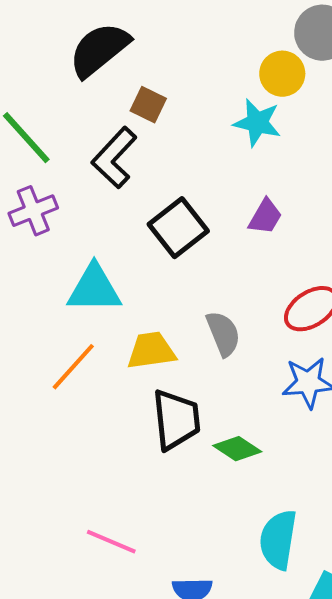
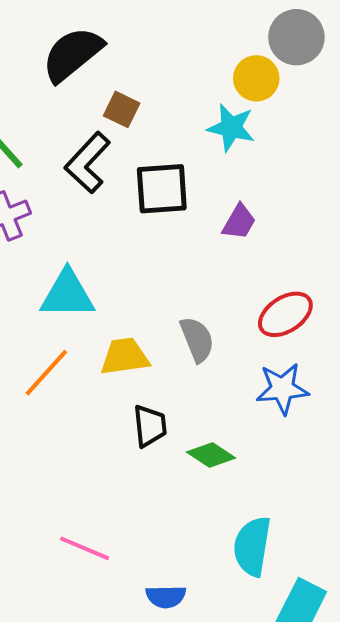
black square: (178, 228) -> (162, 189), moved, turned 34
black trapezoid: (176, 420) -> (150, 426), size x0.7

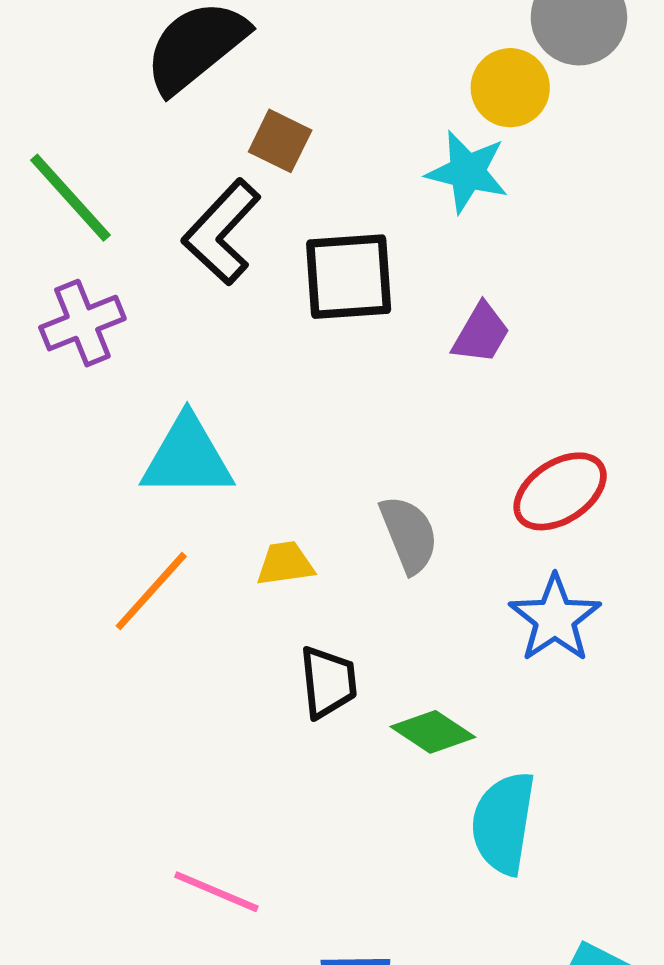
yellow trapezoid: (125, 357) -> (285, 564), size x0.7
blue star: (282, 389) -> (555, 619), turned -30
cyan semicircle: (252, 546) -> (503, 823), moved

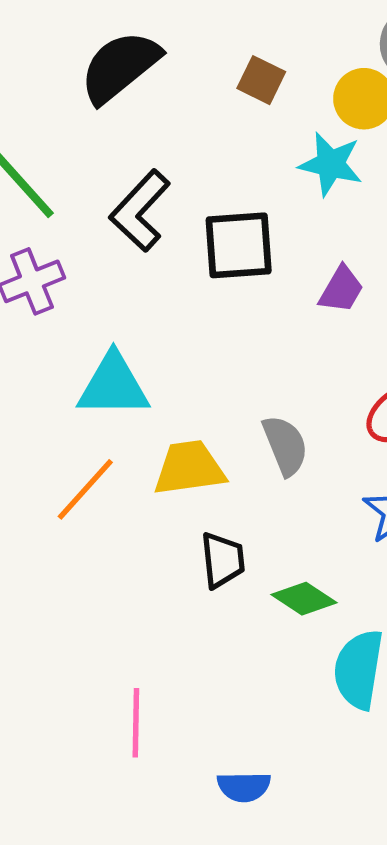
brown square: (280, 141) -> (261, 80), moved
yellow trapezoid: (285, 564) -> (189, 468), size x1.6
pink line: (216, 892) -> (136, 723), turned 68

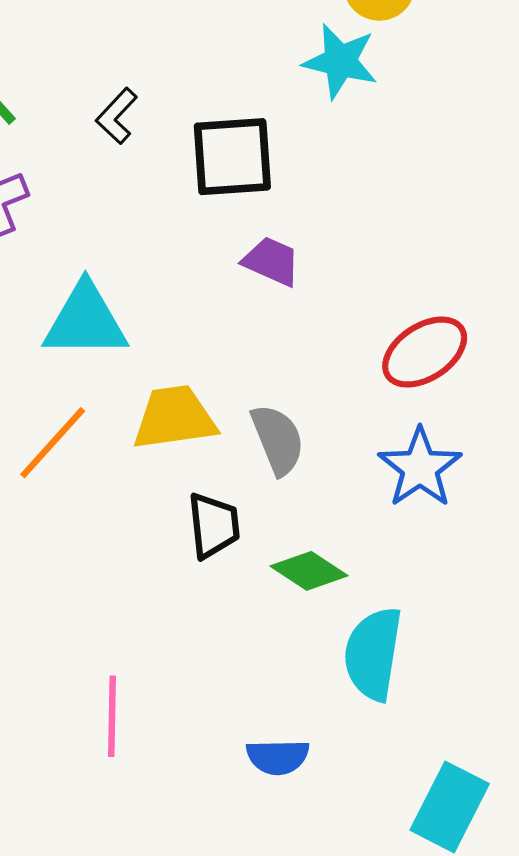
black L-shape: (140, 211) -> (117, 116), size x0.6
purple trapezoid: (341, 289) -> (271, 261), moved, turned -96
gray semicircle: (285, 445) -> (278, 440), moved
blue semicircle: (244, 787) -> (278, 757), moved

